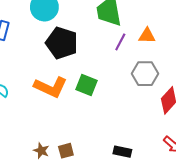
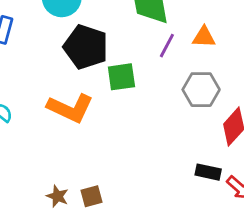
green square: (86, 85) -> (121, 77), moved, turned -30
black rectangle: (122, 152) -> (208, 172), moved

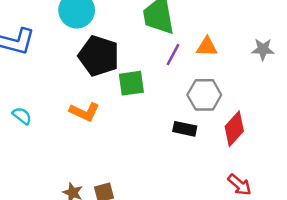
orange L-shape: (70, 108) -> (84, 112), size x0.7
black rectangle: (208, 172) -> (185, 129), moved

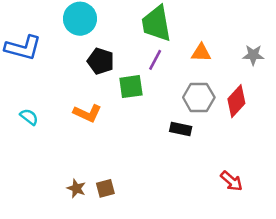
purple line: (173, 55) -> (155, 60), moved
black pentagon: (99, 56) -> (101, 61), size x0.7
red diamond: (234, 129) -> (236, 101), moved

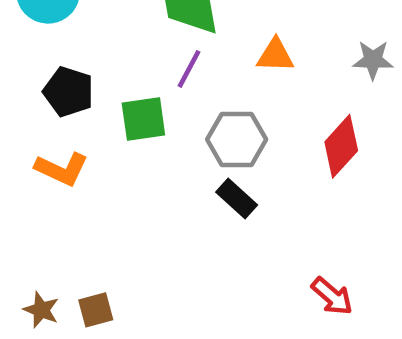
black pentagon: (101, 61) -> (68, 92), moved
gray hexagon: (199, 97) -> (237, 139), moved
black rectangle: (181, 129) -> (237, 199), turned 30

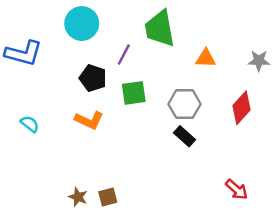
purple line: (189, 69) -> (124, 55), moved

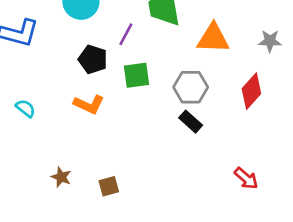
orange triangle: (206, 58) -> (213, 38), size x1.5
brown star: (78, 197) -> (61, 177), moved

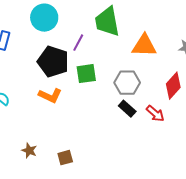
black pentagon: (93, 59) -> (53, 62), size x1.4
red arrow: (246, 178) -> (155, 114), moved

